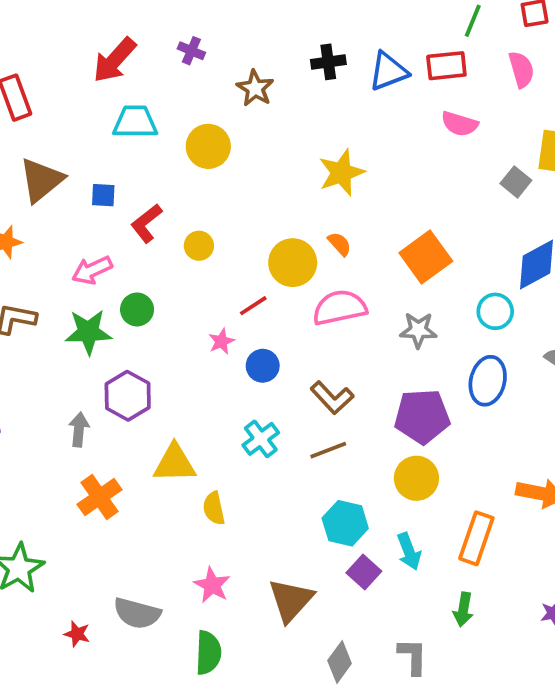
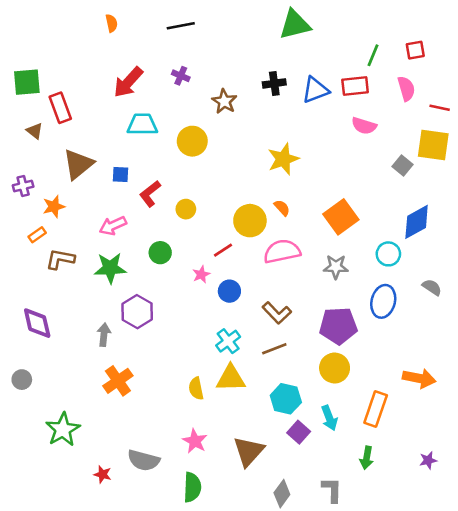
green circle: (137, 309) -> (160, 253), moved
yellow triangle: (175, 463) -> (231, 378), moved

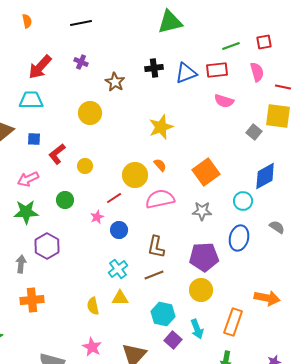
green line: (373, 55) -> (231, 46), turned 48
cyan trapezoid: (142, 124) -> (31, 100), moved
brown L-shape: (277, 313) -> (156, 247), turned 55
yellow triangle: (231, 378) -> (120, 298), size x0.7
orange cross: (118, 381) -> (32, 300), turned 30

